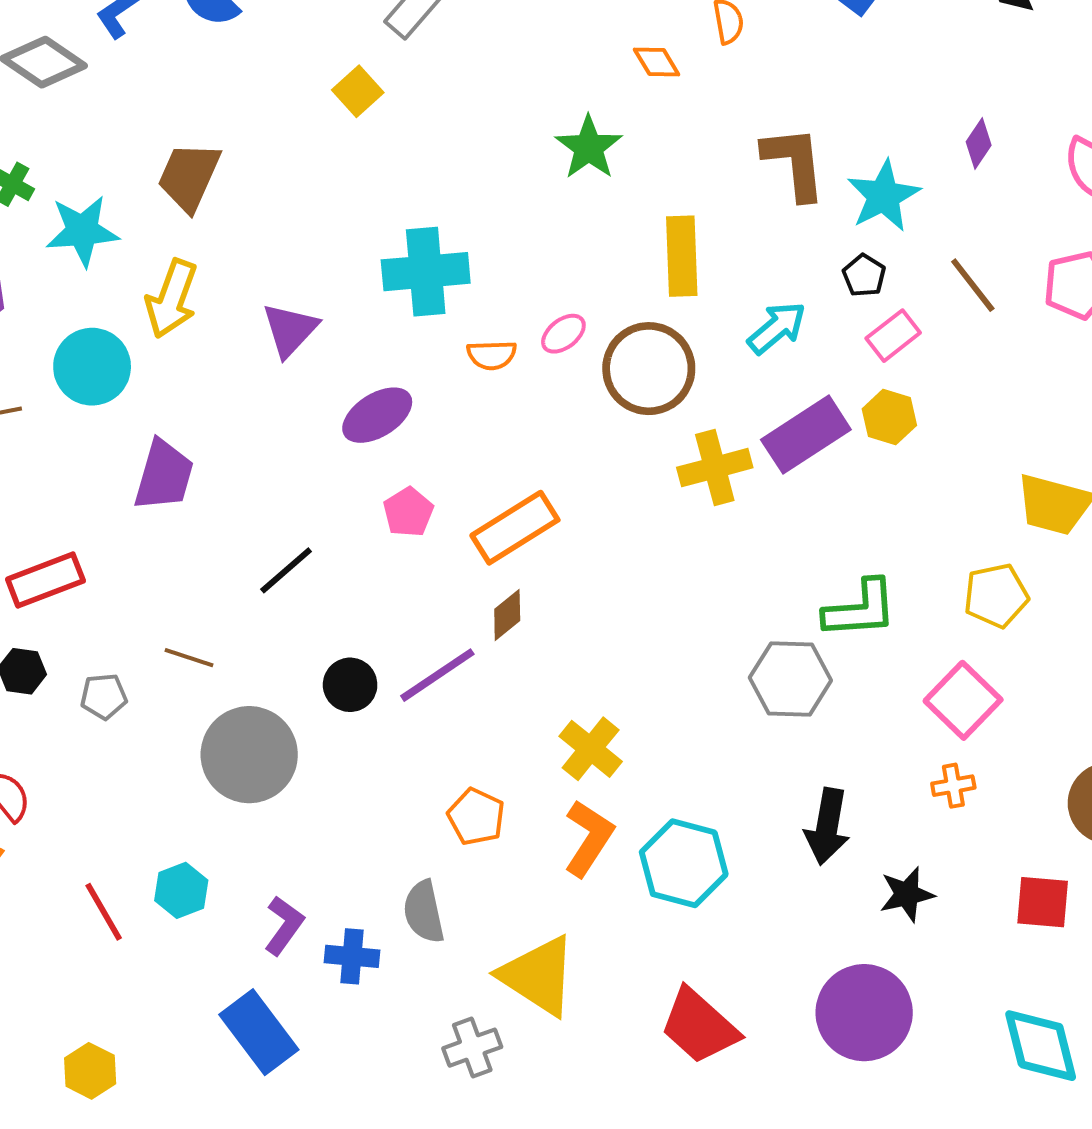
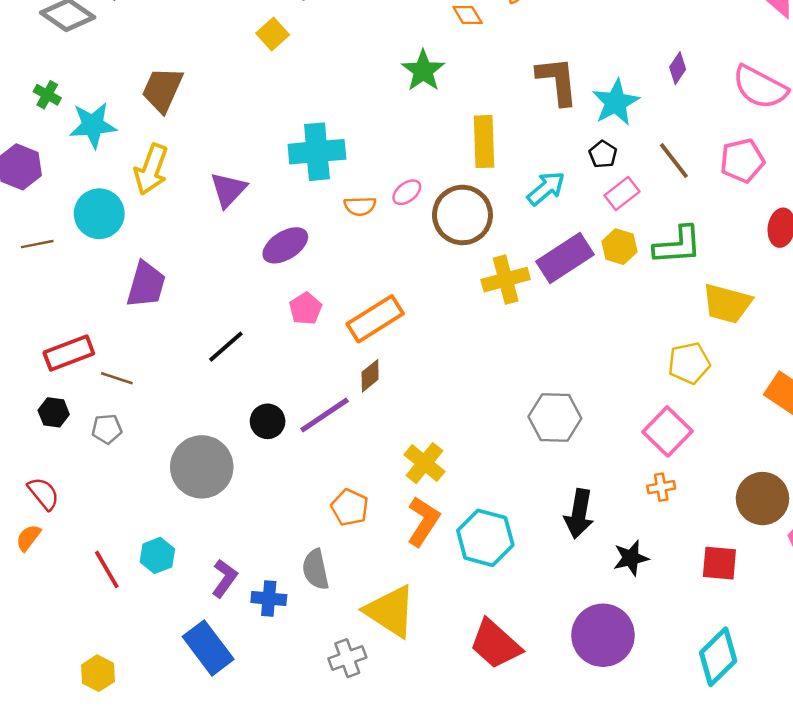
green L-shape: (860, 609) -> (678, 245), moved
brown line: (189, 658) -> (117, 378), moved
cyan diamond: (1041, 1046) -> (718, 657), turned 60

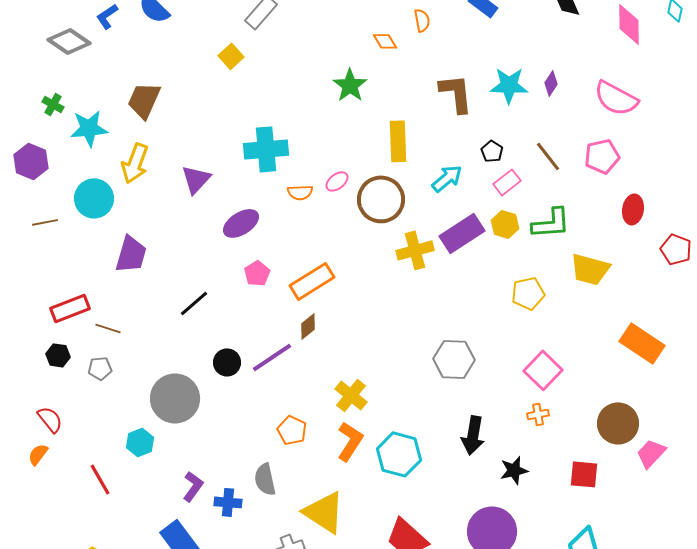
cyan star: (616, 102) -> (509, 85), moved, turned 30
yellow pentagon: (689, 363) -> (528, 293), moved
cyan hexagon: (157, 555) -> (140, 442), moved

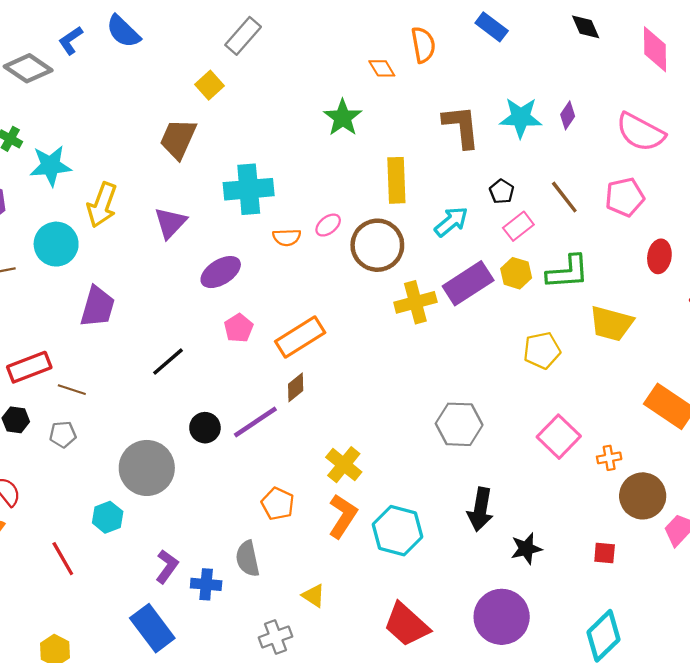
orange semicircle: (422, 20) -> (423, 45), size x1.4
brown trapezoid: (144, 100) -> (178, 139), moved
orange cross: (538, 414) -> (609, 458), moved
red square: (584, 474) -> (605, 553), size x0.7
yellow triangle: (324, 512) -> (314, 596), size x0.5

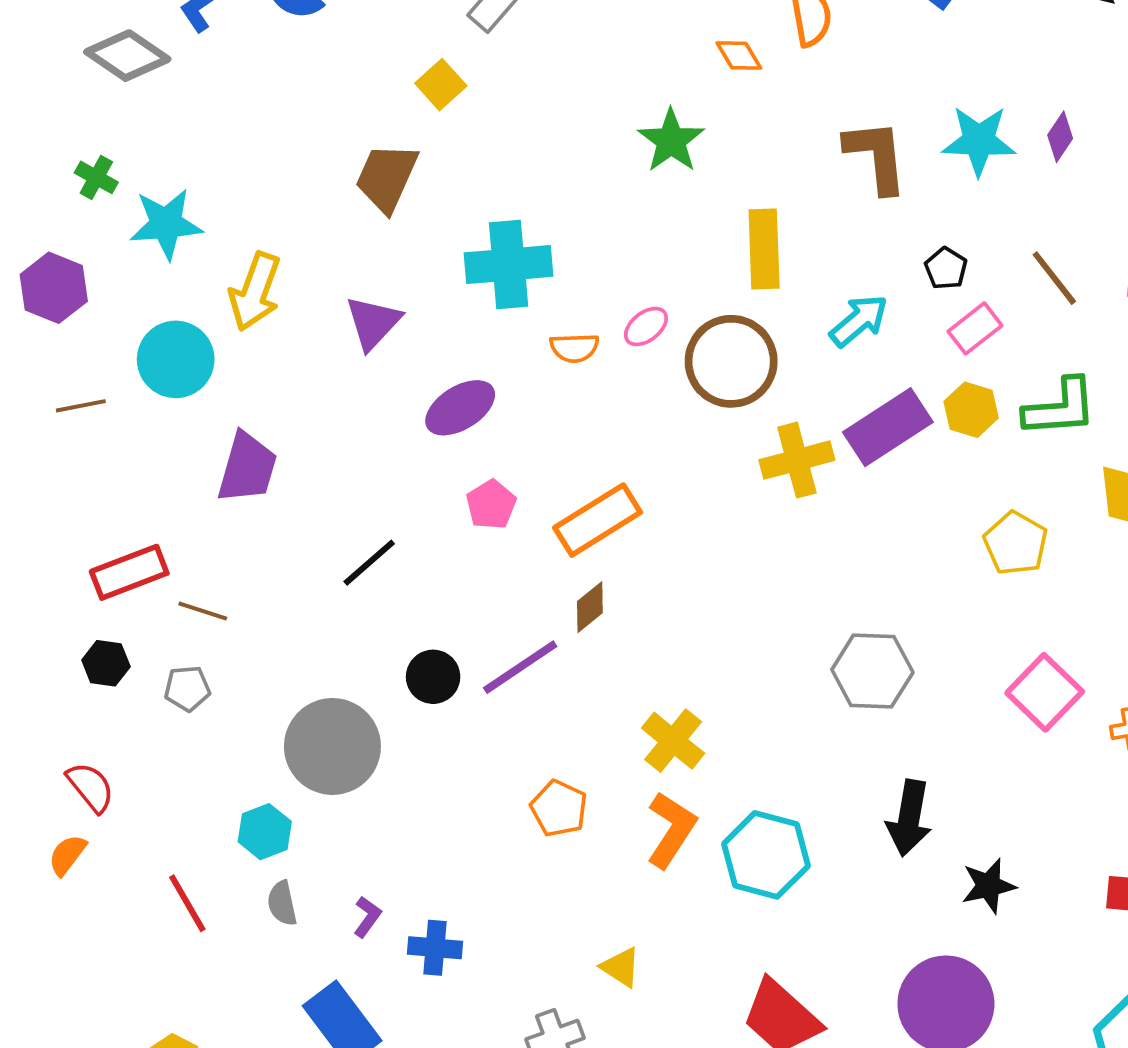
yellow pentagon: (542, 350) -> (1016, 543), turned -30
gray semicircle: (248, 559) -> (282, 903), moved, size x0.7
purple L-shape: (167, 566) -> (367, 917), size x0.7

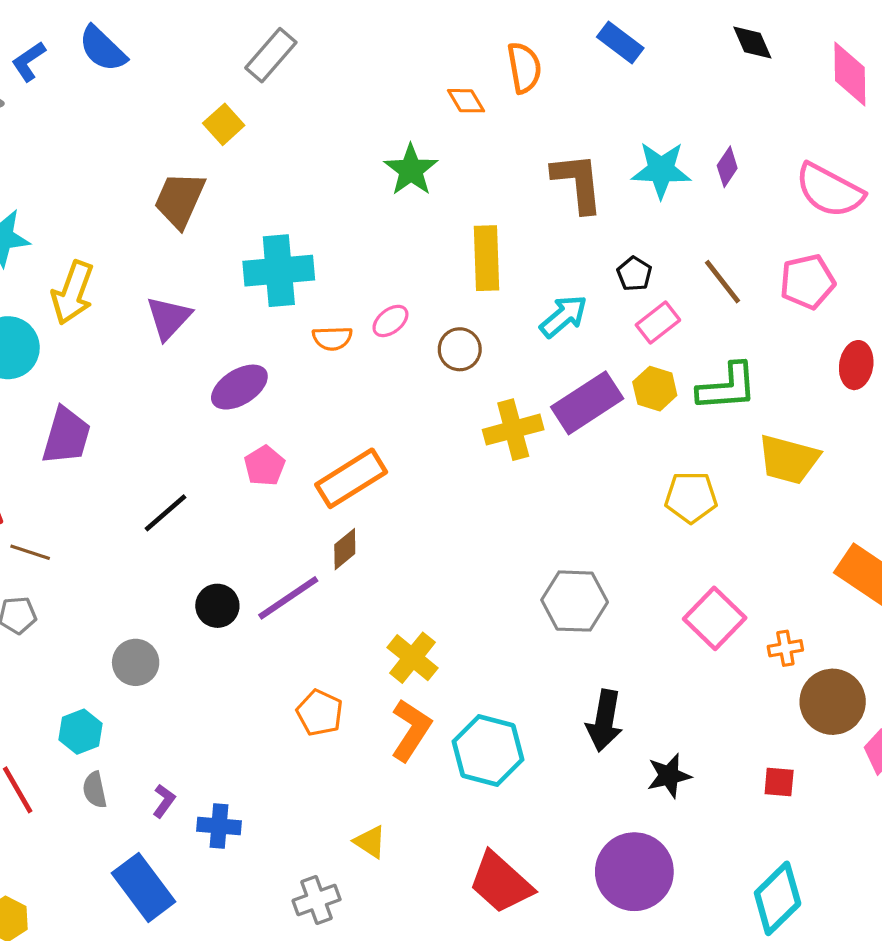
brown circle: (731, 361) -> (460, 349), size x0.6
yellow pentagon: (1016, 543) -> (691, 497), turned -30
gray circle: (332, 746) -> (136, 662), size x0.6

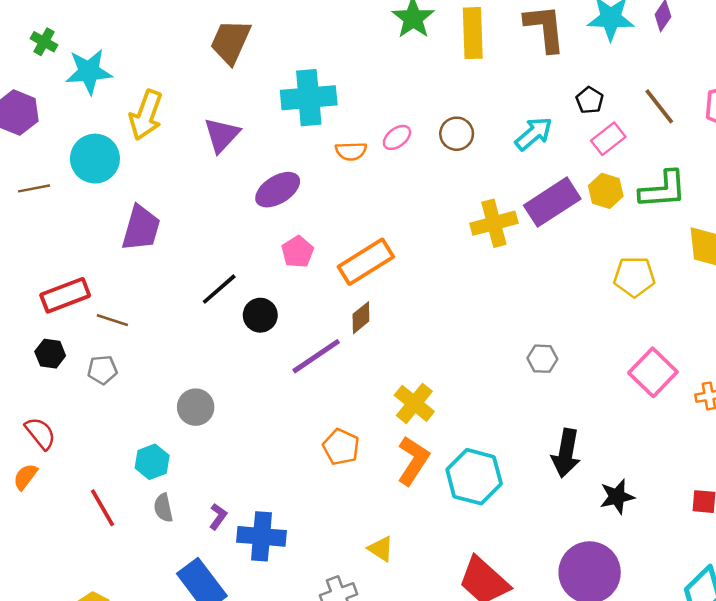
yellow rectangle: (486, 258) -> (473, 33), moved
brown circle: (460, 349) -> (457, 134), moved
gray hexagon: (575, 601) -> (542, 359), size x0.6
black circle: (217, 606) -> (260, 315), moved
blue cross: (219, 826) -> (261, 536), size x1.4

